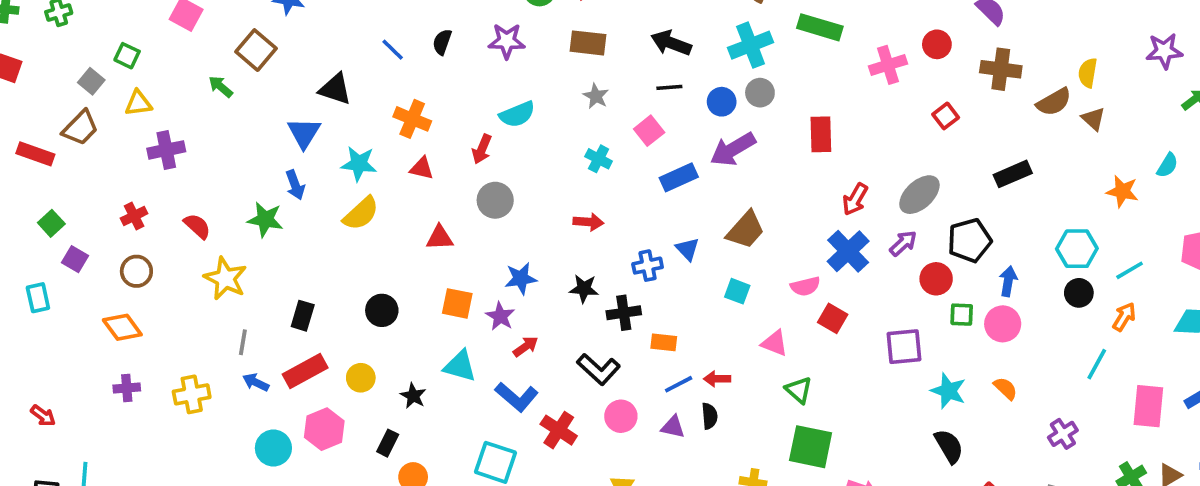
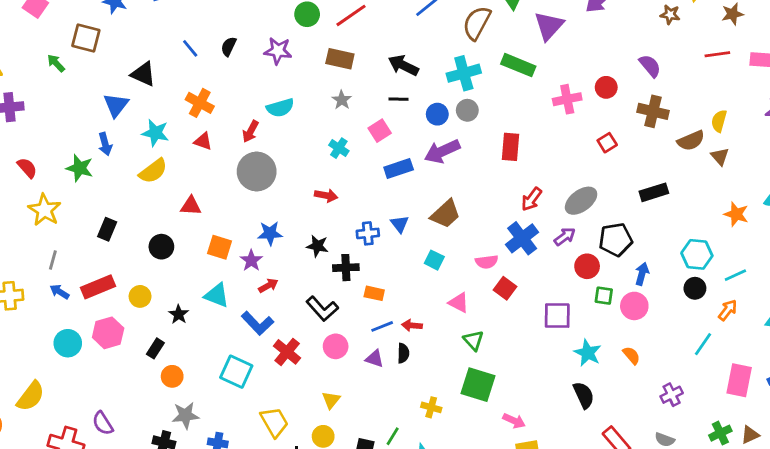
brown square: (256, 50) -> (86, 38), turned -32
gray circle: (495, 200) -> (257, 171), size x1.4
red triangle: (440, 238) -> (191, 206), moved
black rectangle: (303, 316) -> (107, 229), moved

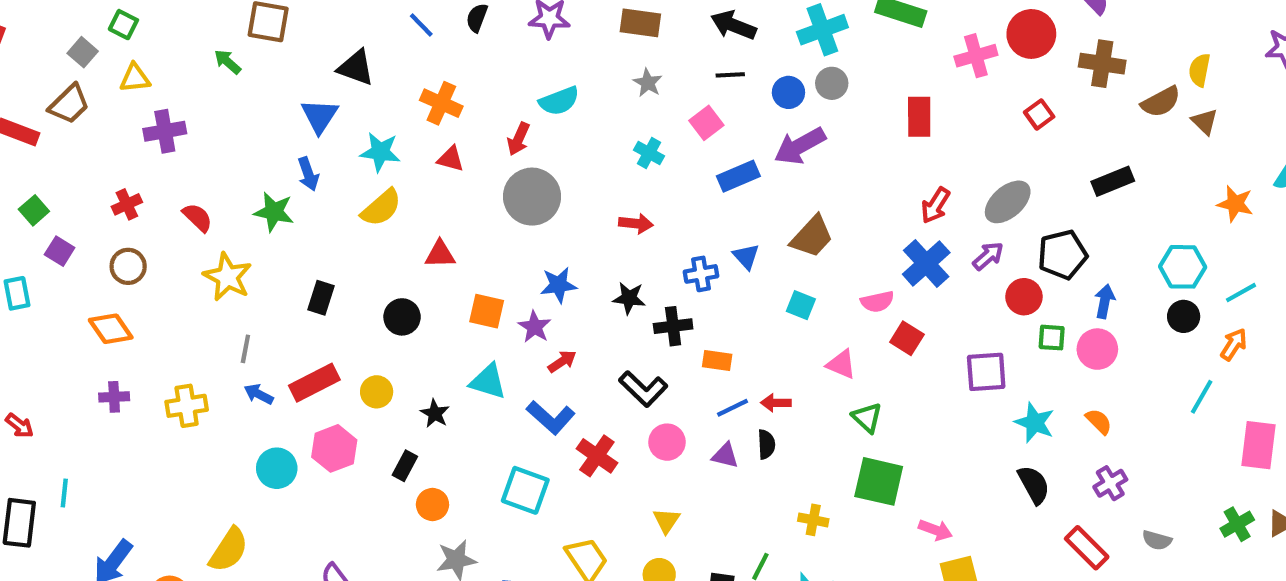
red circle: (606, 87) -> (1031, 34), size x1.5
red rectangle: (510, 147) -> (919, 117), moved
purple cross: (672, 395) -> (1110, 483), moved

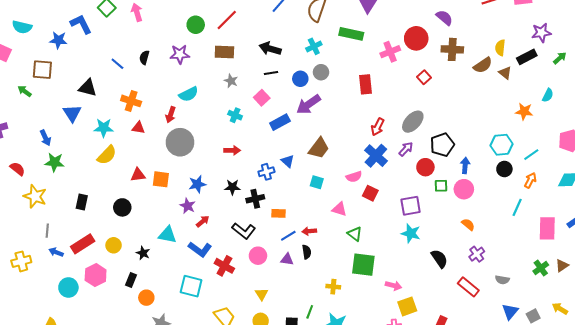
cyan cross: (822, 30) -> (314, 46), size x0.7
blue arrow: (308, 174) -> (45, 138), moved
black rectangle: (1113, 181) -> (527, 57), moved
orange square: (487, 311) -> (161, 179), moved
cyan star: (1035, 423) -> (411, 233), moved

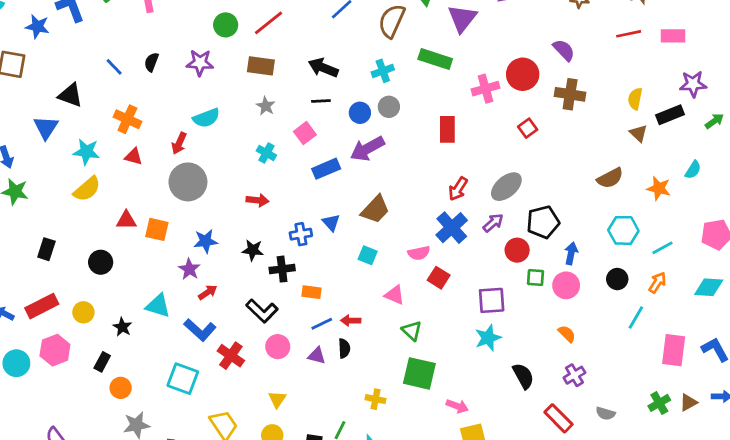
brown semicircle: (483, 65) -> (610, 178), moved
black circle: (504, 169) -> (617, 279), moved
cyan star: (411, 233) -> (488, 338), turned 30

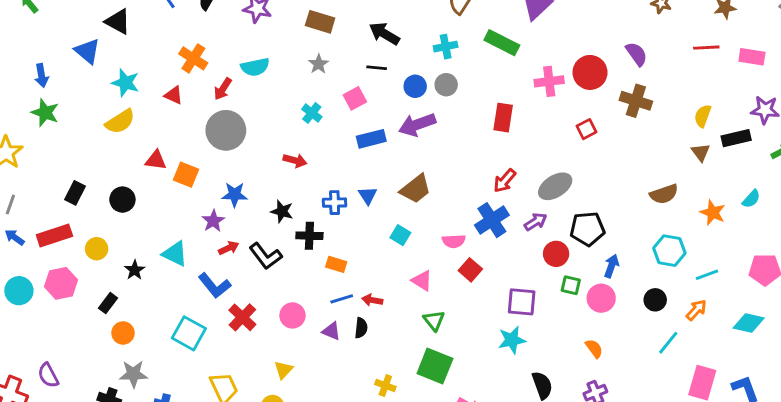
orange cross: (127, 119) -> (193, 58), moved
blue triangle: (46, 127) -> (87, 51), turned -32
black rectangle: (46, 249) -> (75, 193), moved
black L-shape: (262, 311) -> (266, 256), moved

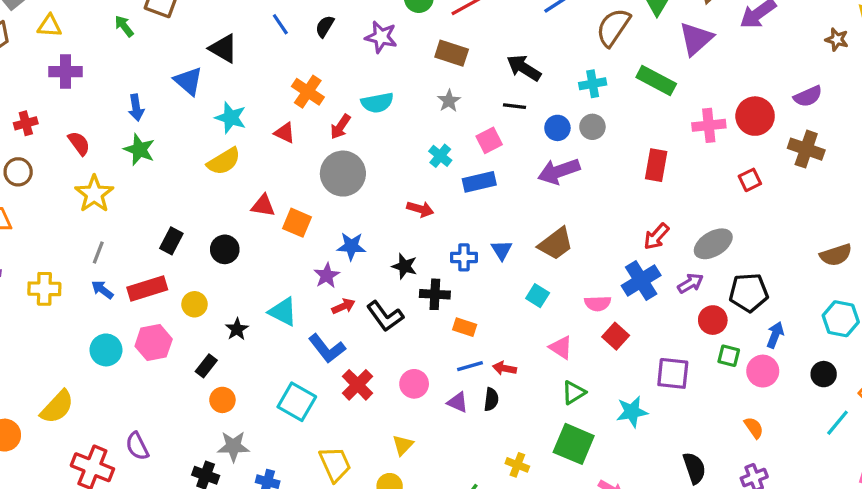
purple semicircle: (637, 54) -> (808, 96), turned 100
blue rectangle: (371, 139) -> (479, 182), moved
green triangle: (434, 320) -> (574, 393), turned 35
cyan star: (512, 340) -> (632, 412), moved

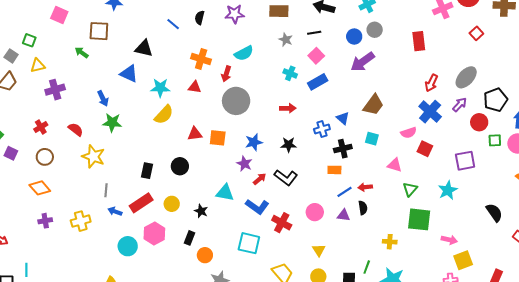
black line: (514, 106) -> (314, 33), moved
black cross: (435, 294) -> (343, 149), moved

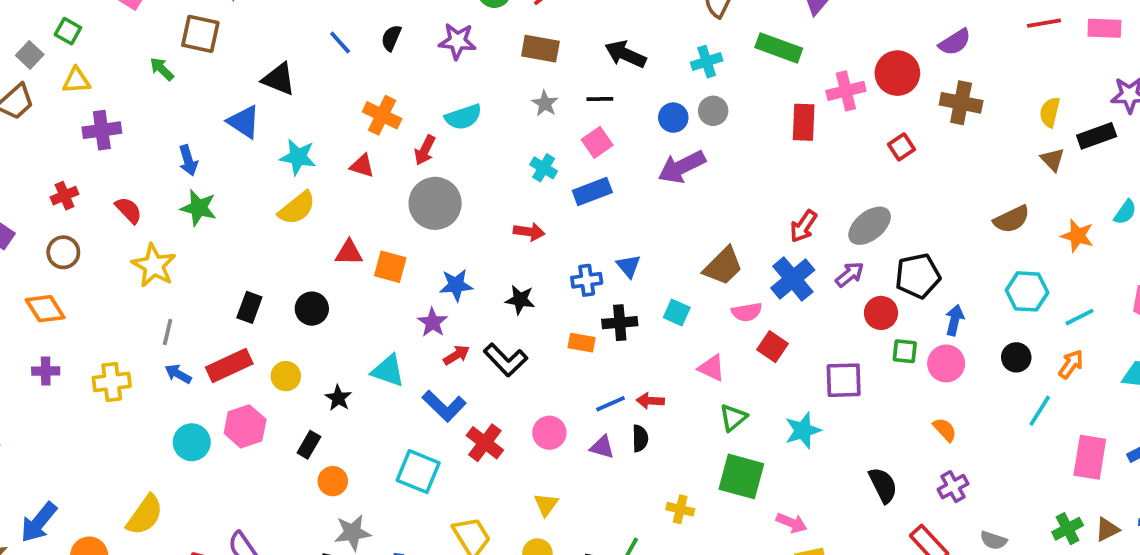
red rectangle: (419, 41) -> (804, 122), moved
brown trapezoid: (373, 105) -> (723, 266), moved
orange rectangle: (334, 170) -> (582, 343), moved

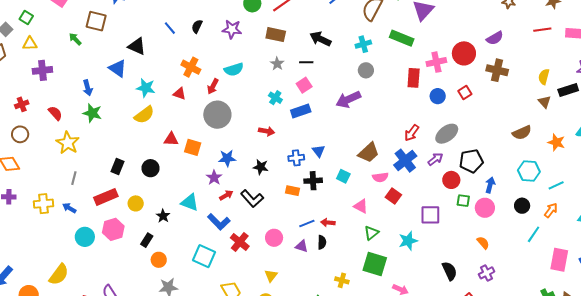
blue circle: (673, 118) -> (438, 96), moved
blue arrow: (178, 374) -> (69, 208), moved

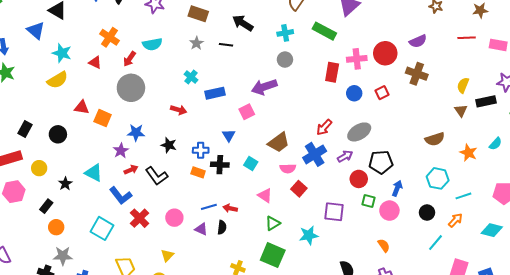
pink square: (304, 85) -> (247, 112), moved
blue cross: (296, 158) -> (201, 150), moved

